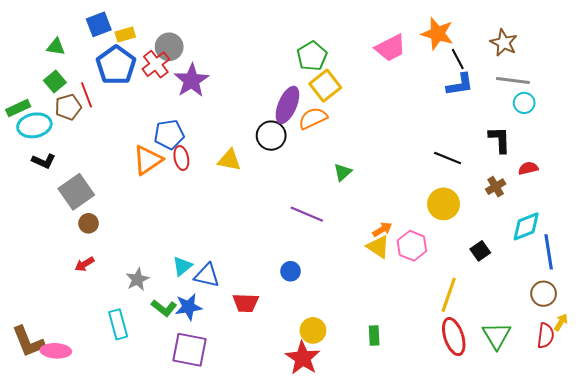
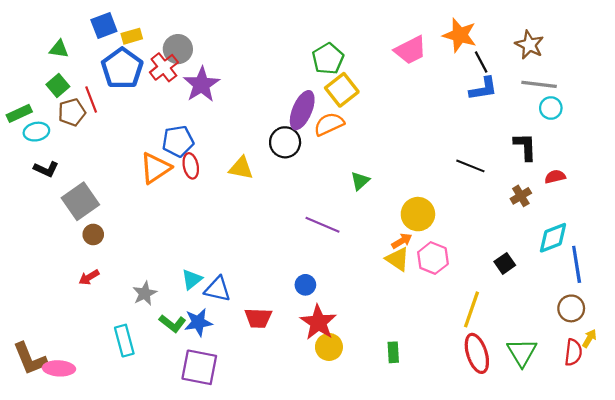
cyan ellipse: (34, 125) -> (36, 132), size x0.7
yellow circle: (444, 204) -> (418, 214), moved
red star: (303, 358) -> (318, 322), moved

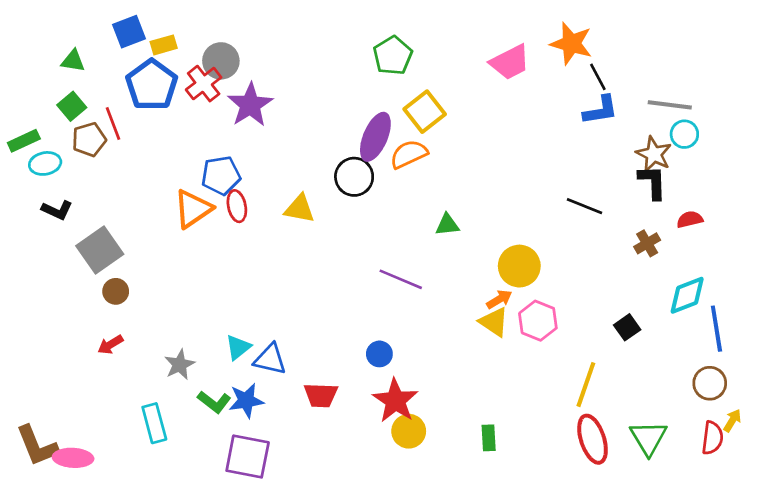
brown star: (529, 45) -> (654, 154), moved
green pentagon: (328, 59) -> (393, 56), moved
green triangle: (360, 181) -> (447, 225), turned 36

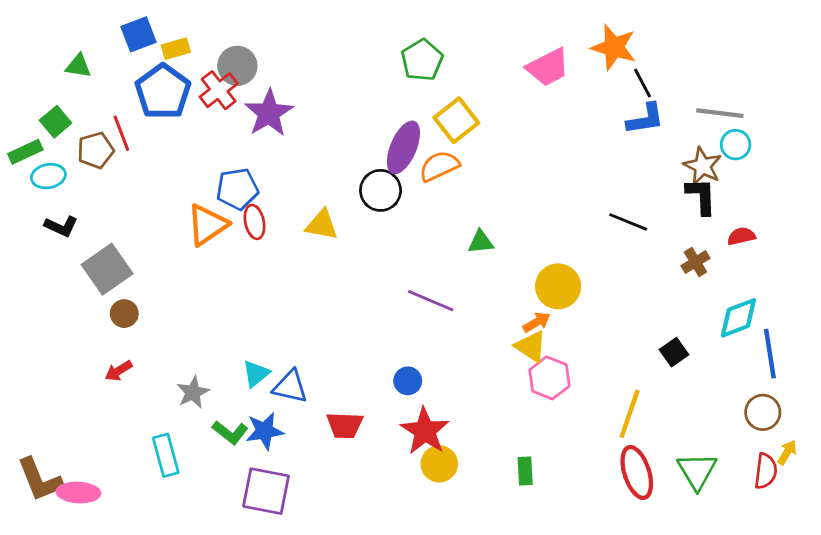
green square: (72, 106) -> (56, 122), moved
pink hexagon: (538, 321) -> (549, 378), moved

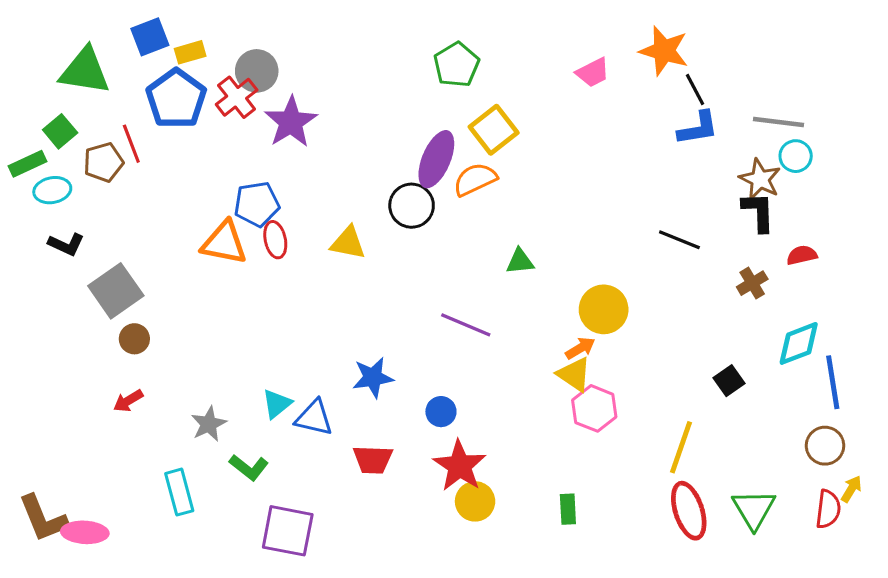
green triangle: (78, 66) -> (85, 71), size x1.8
pink trapezoid: (548, 67) -> (593, 72), size x0.7
orange triangle: (207, 225) -> (224, 243), turned 45
blue star: (265, 431) -> (373, 378), moved

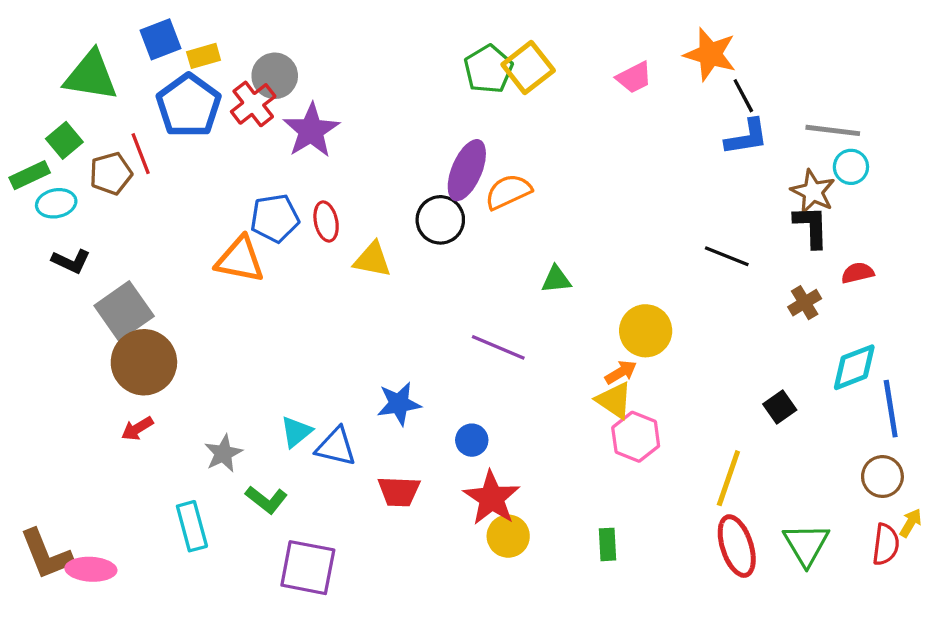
yellow square: (494, 130) -> (528, 68), moved
red ellipse: (275, 240) -> (326, 222), moved
brown circle: (134, 339) -> (144, 362), size x2.0

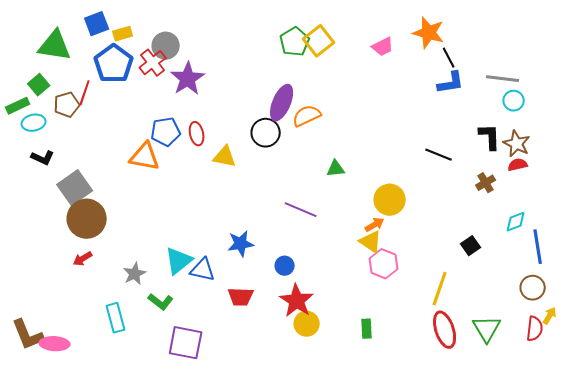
red line: (141, 154) -> (85, 93), turned 40
brown star: (813, 192) -> (517, 144), moved
cyan diamond: (854, 367) -> (516, 222), size x0.7
cyan triangle: (296, 432) -> (179, 261), size x1.4

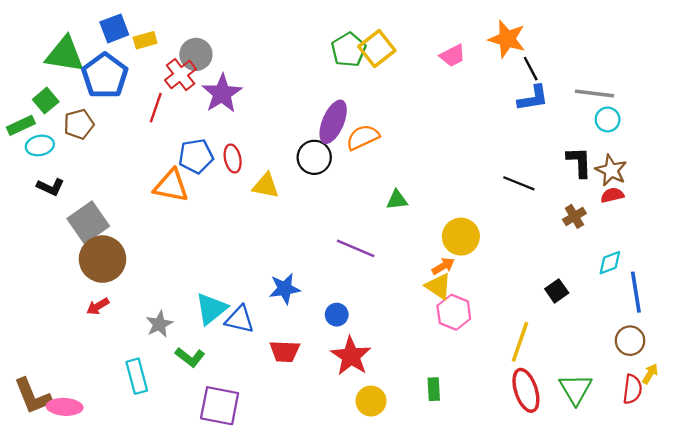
blue pentagon: (114, 64) -> (105, 76), moved
red line: (85, 93) -> (156, 108), moved
yellow circle: (307, 324) -> (371, 401), moved

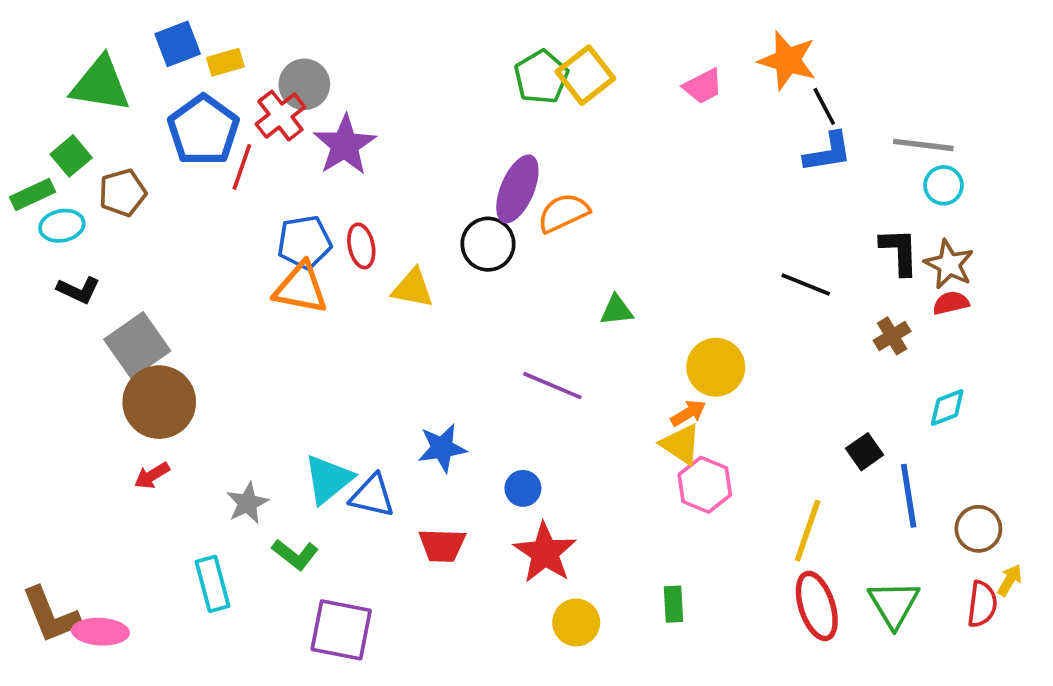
blue pentagon: (105, 76) -> (203, 130), moved
orange triangle: (171, 186) -> (301, 288), moved
blue line: (636, 292) -> (909, 496), moved

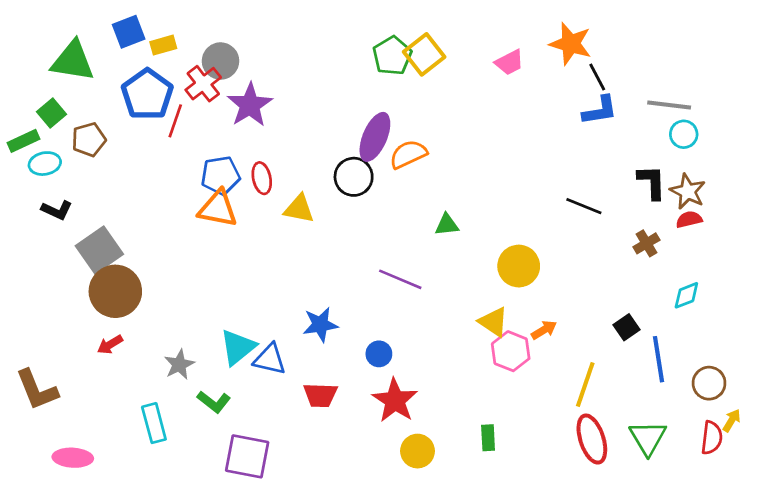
orange arrow: (688, 413) -> (544, 330), moved
brown L-shape: (51, 615) -> (37, 390), moved

